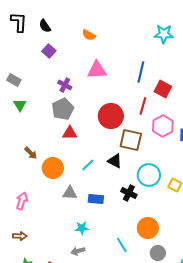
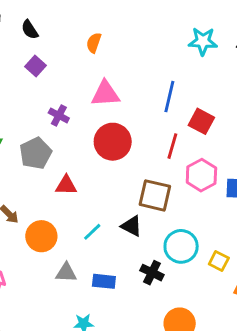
orange semicircle: (89, 35) -> (94, 43), turned 80
gray pentagon: (63, 109) -> (36, 153), moved
red circle: (111, 116) -> (113, 142), moved

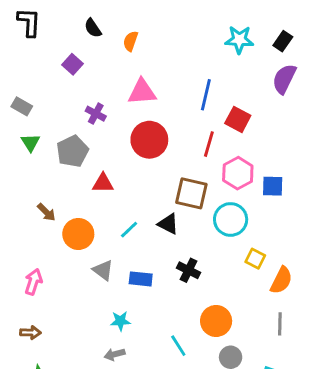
black semicircle: (30, 30) -> (93, 28), moved
cyan circle: (181, 246) -> (231, 219), moved
gray triangle: (66, 273) -> (103, 270), turned 35

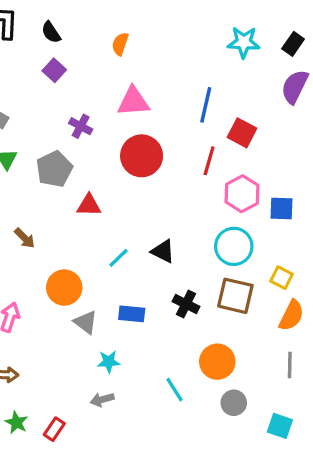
black semicircle: (93, 28) -> (51, 32), moved
brown square: (191, 193) -> (235, 296), moved
orange circle: (78, 234) -> (64, 288), moved
yellow square: (255, 259) -> (282, 278), moved
gray triangle: (103, 270) -> (86, 322), moved

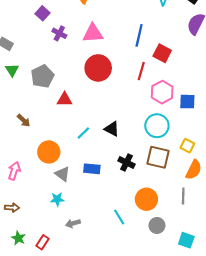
purple cross: (81, 126) -> (59, 33), moved
cyan star: (109, 362) -> (57, 199), moved
gray line: (290, 365) -> (183, 196), moved

